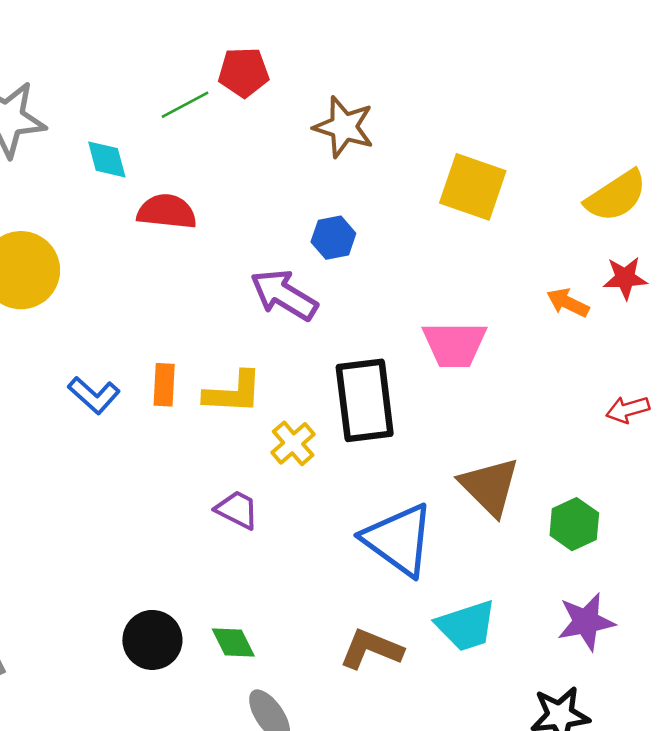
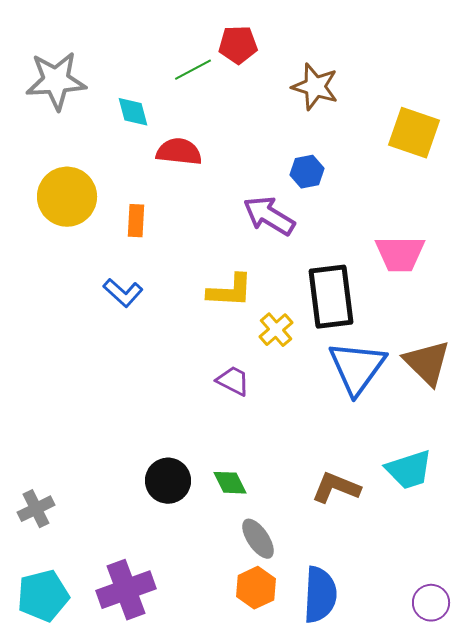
orange rectangle: (164, 385) -> (136, 221), moved
blue triangle: (399, 540) -> (357, 368), moved, turned 30

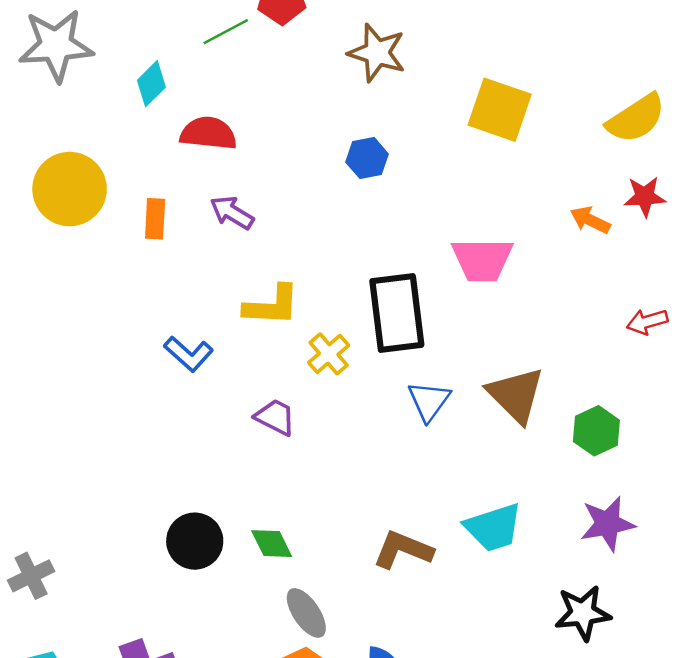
cyan diamond: (133, 112) -> (151, 84), turned 60
purple arrow: (269, 216) -> (232, 213), moved, size x0.7
blue L-shape: (123, 293) -> (189, 354), moved
blue triangle: (357, 368) -> (429, 401), size x0.6

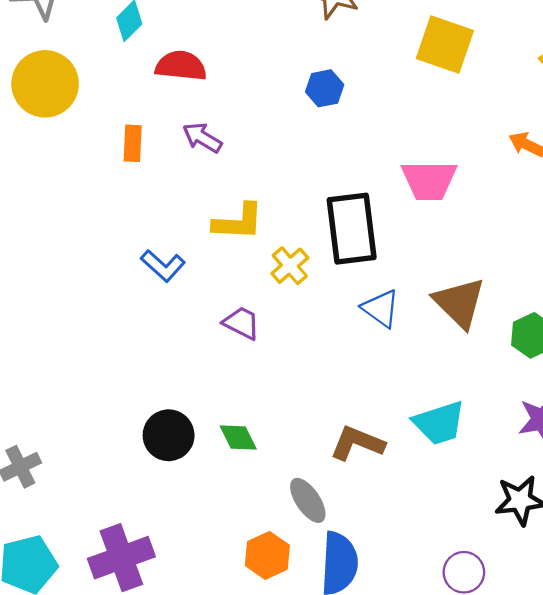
yellow circle: (70, 189) -> (45, 84), moved
blue triangle: (429, 401) -> (381, 308), turned -30
gray ellipse: (306, 613) -> (308, 500), moved

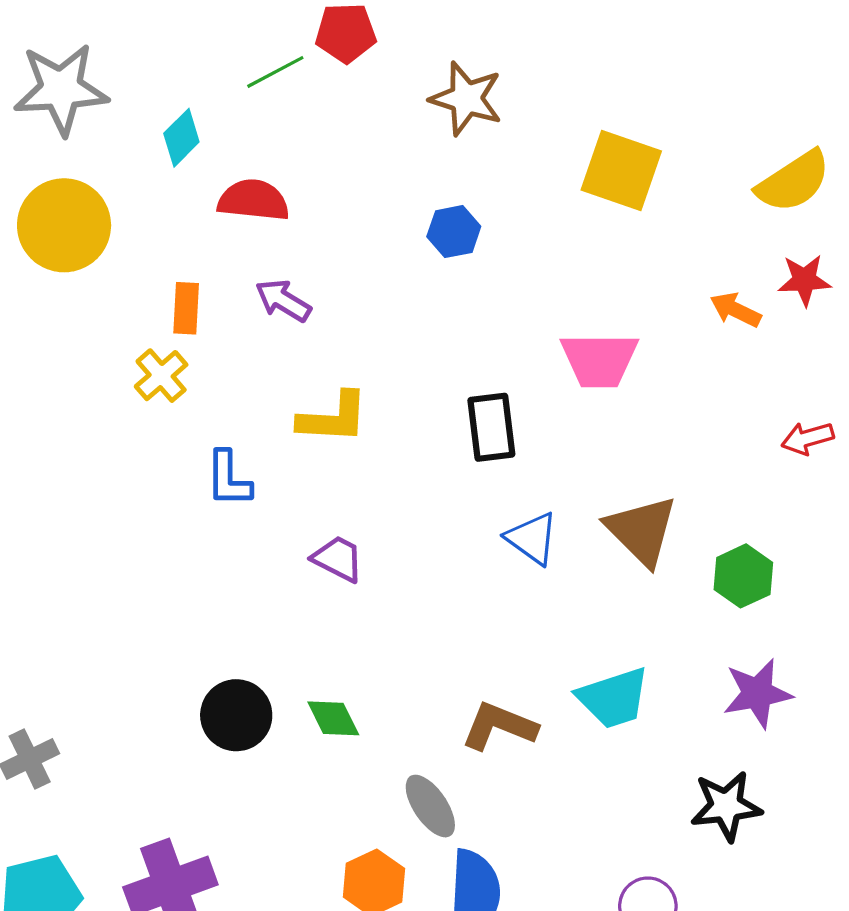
black rectangle: (352, 229) -> (491, 427), size x0.7
blue L-shape: (163, 266) -> (228, 479), turned 48
yellow cross: (290, 266) -> (161, 376), moved

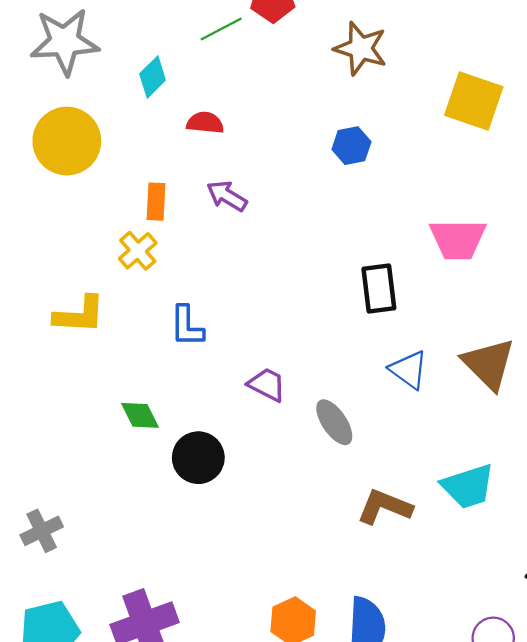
red semicircle: (253, 200) -> (205, 123), size x0.7
yellow L-shape: (333, 418) -> (79, 315), moved
black circle: (236, 715) -> (198, 458), moved
green diamond: (333, 718) -> (140, 415), moved
gray ellipse: (430, 806) -> (334, 422), moved

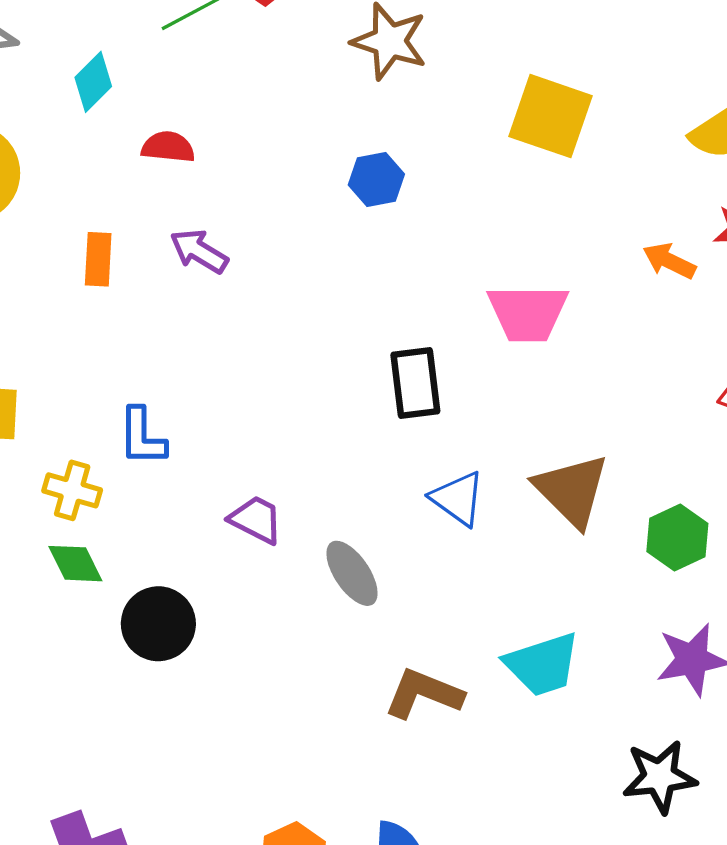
yellow cross: (138, 251) -> (72, 490), moved, turned -33

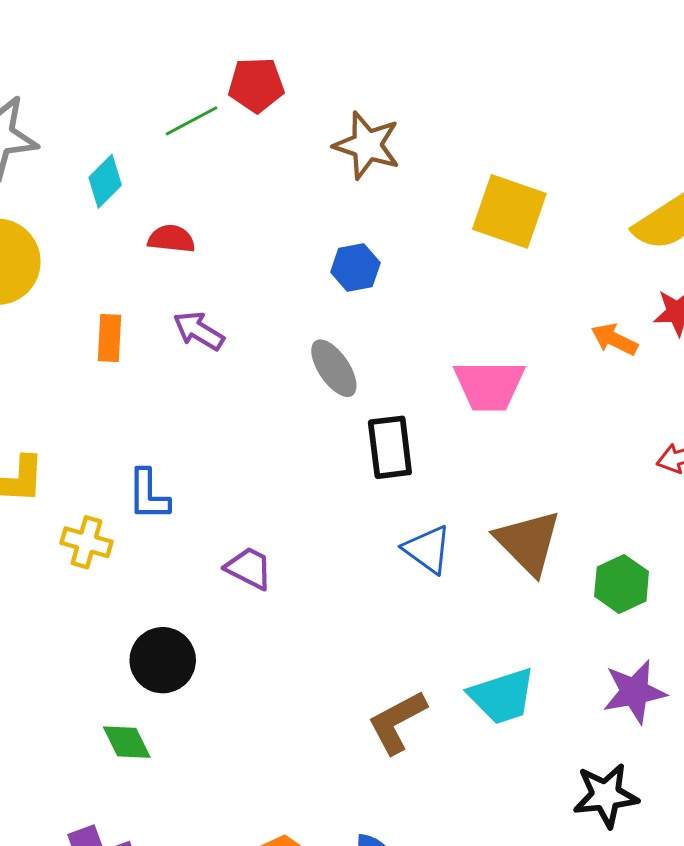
green diamond: (75, 564) -> (127, 742), moved
gray ellipse: (352, 573) -> (334, 368), moved
brown L-shape: (424, 694) -> (397, 722), turned -50

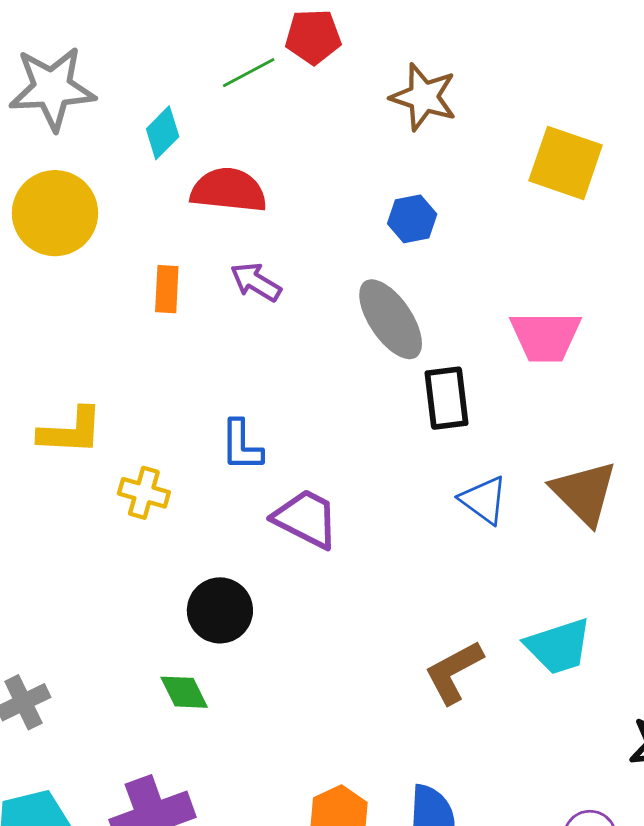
red semicircle: (171, 239) -> (229, 190), size x1.6
gray ellipse: (334, 368) -> (391, 319), size x1.4
blue L-shape: (148, 495) -> (241, 445), moved
purple trapezoid: (249, 568) -> (306, 519), size x1.4

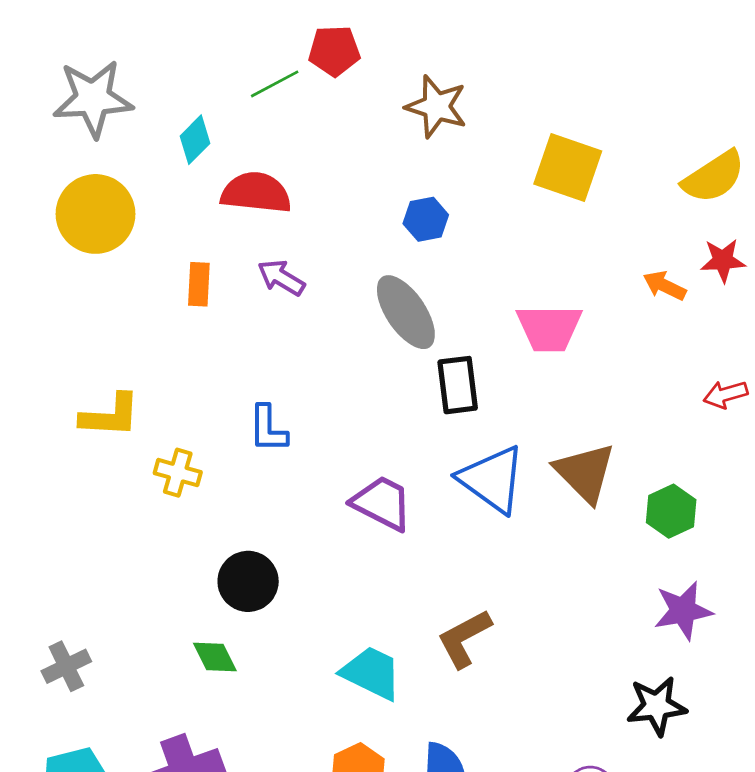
blue triangle: (484, 500) -> (492, 479), size x1.5
purple trapezoid: (306, 519) -> (382, 503), moved
cyan trapezoid: (558, 646) -> (371, 673), moved, turned -136

